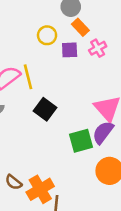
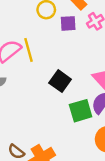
black square: (45, 109) -> (60, 81), moved

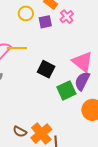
yellow line: (29, 50) -> (17, 48), turned -66

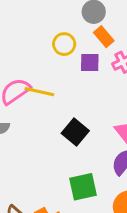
green square: (66, 90) -> (83, 187), moved

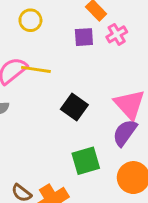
yellow circle: (64, 44) -> (30, 20), moved

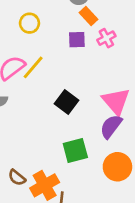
yellow line: (36, 69) -> (33, 67), turned -60

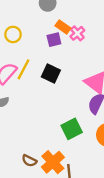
orange rectangle: (89, 16) -> (63, 27), moved
black square: (67, 102) -> (51, 74), moved

